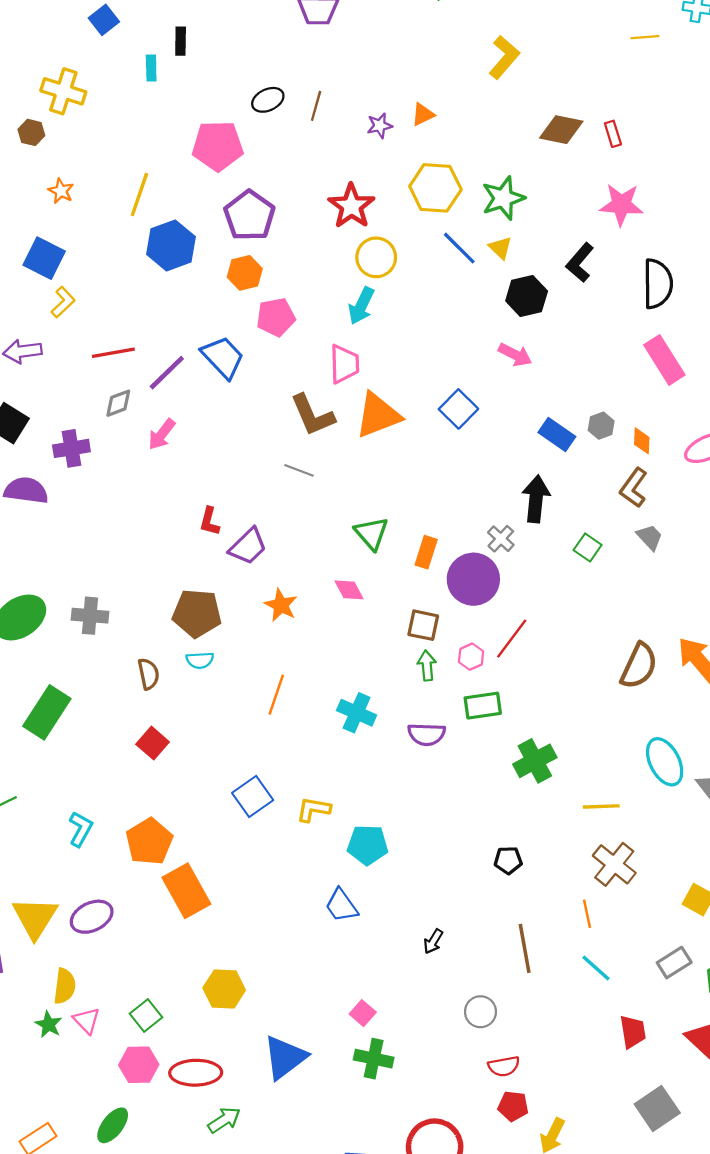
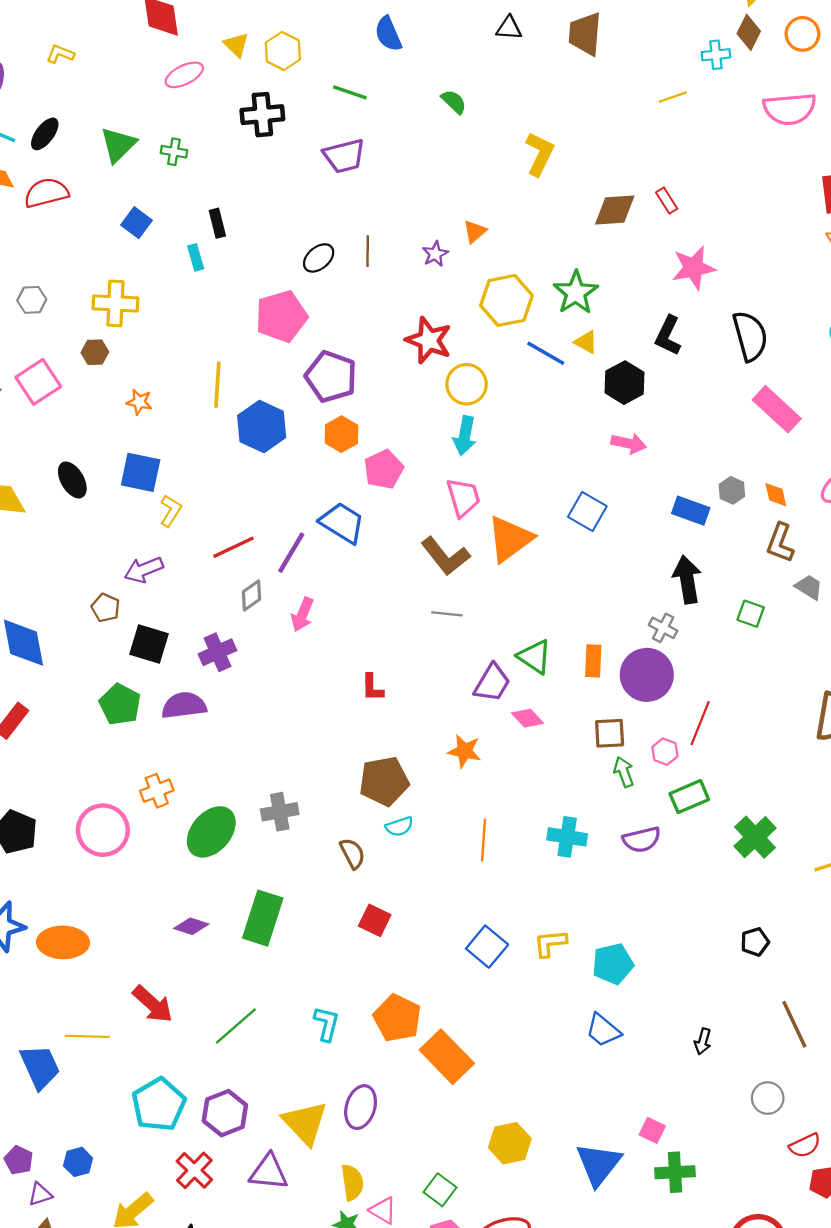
purple trapezoid: (248, 546) -> (492, 683), moved
purple ellipse: (92, 917) -> (361, 1107), turned -33
blue triangle: (285, 1057) -> (599, 1164), moved

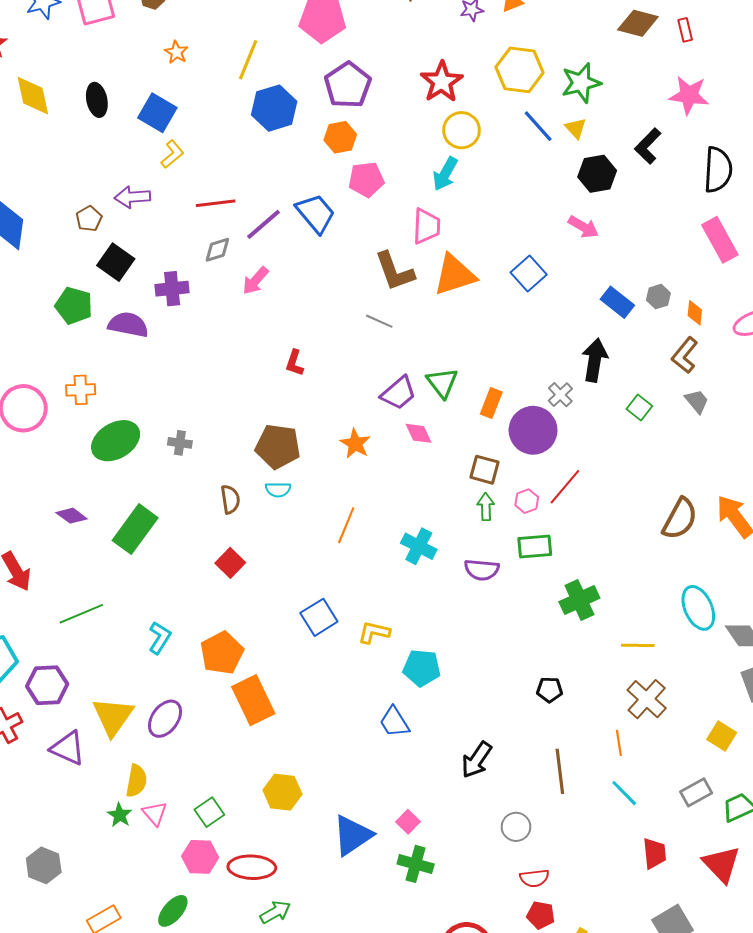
green pentagon: (120, 704) -> (74, 306), turned -30
gray cross: (280, 812) -> (180, 443), size x0.7
black arrow: (703, 1041) -> (477, 760), size x1.6

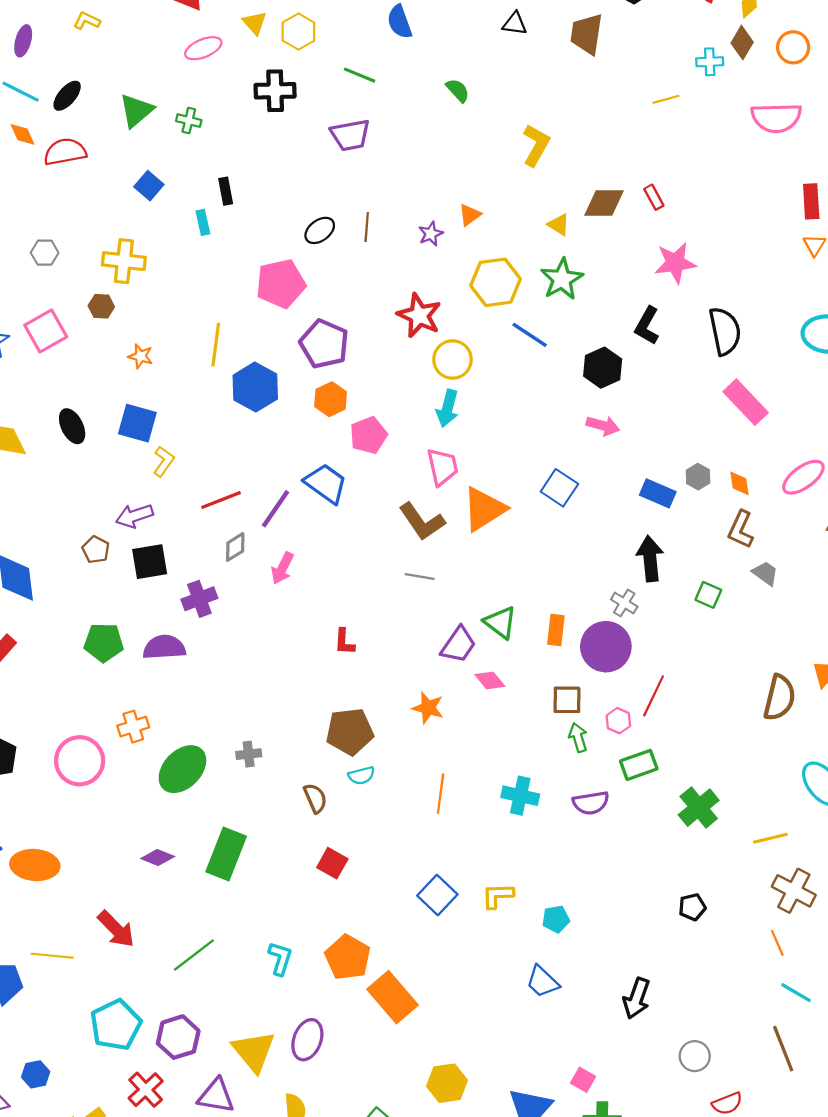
yellow triangle: (576, 128) -> (559, 225), moved
black square: (116, 262) -> (150, 562), moved, turned -30
cyan pentagon: (422, 668) -> (556, 919), size x0.7
brown line: (560, 771) -> (783, 1049), moved

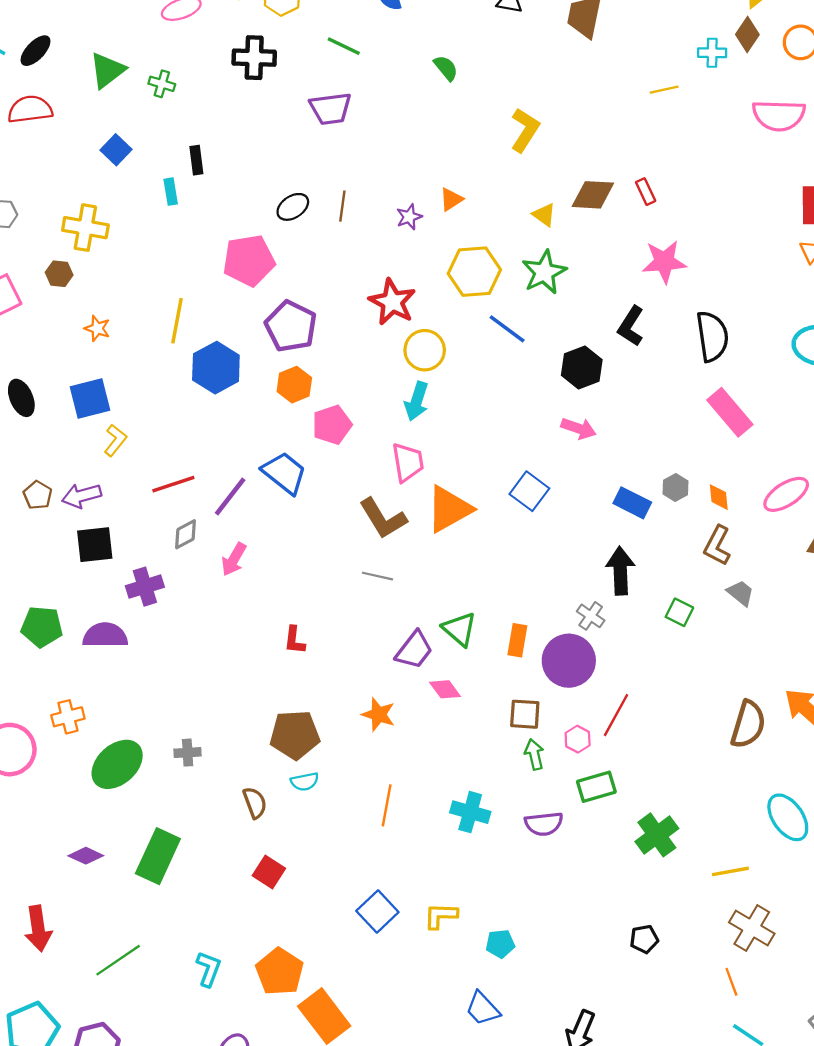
blue square: (137, 423) -> (90, 399), turned -33
brown pentagon: (96, 550) -> (38, 495), moved
red arrow: (116, 929) -> (38, 929), turned 33

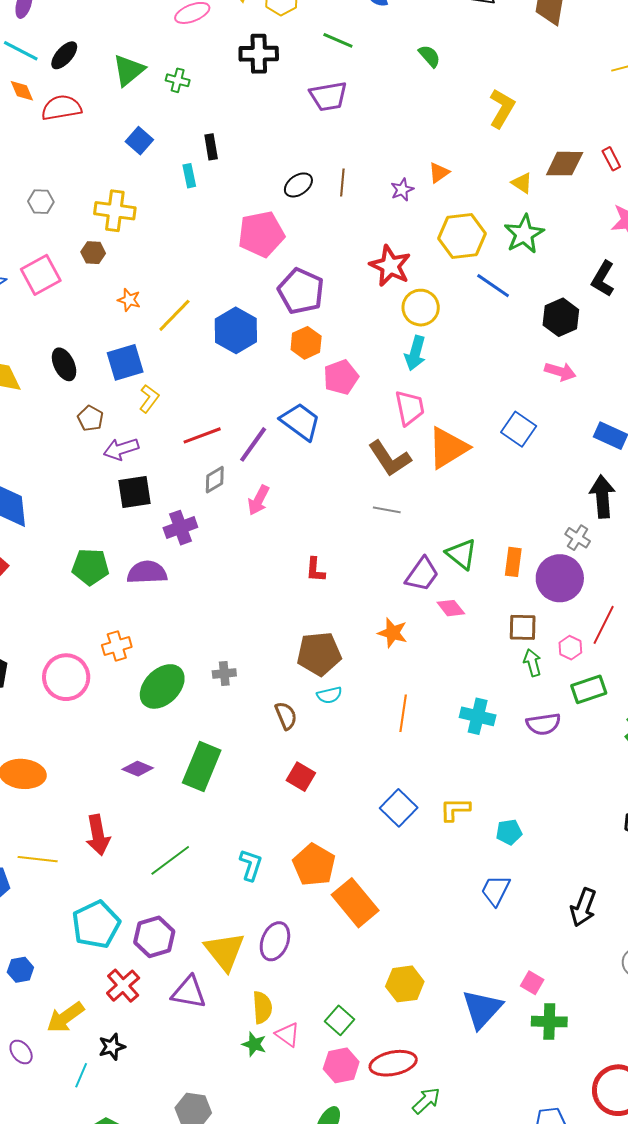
yellow line: (177, 321) -> (174, 315), moved, turned 36
brown pentagon: (38, 495) -> (90, 418), moved
blue trapezoid: (483, 1009) -> (496, 890), turned 72

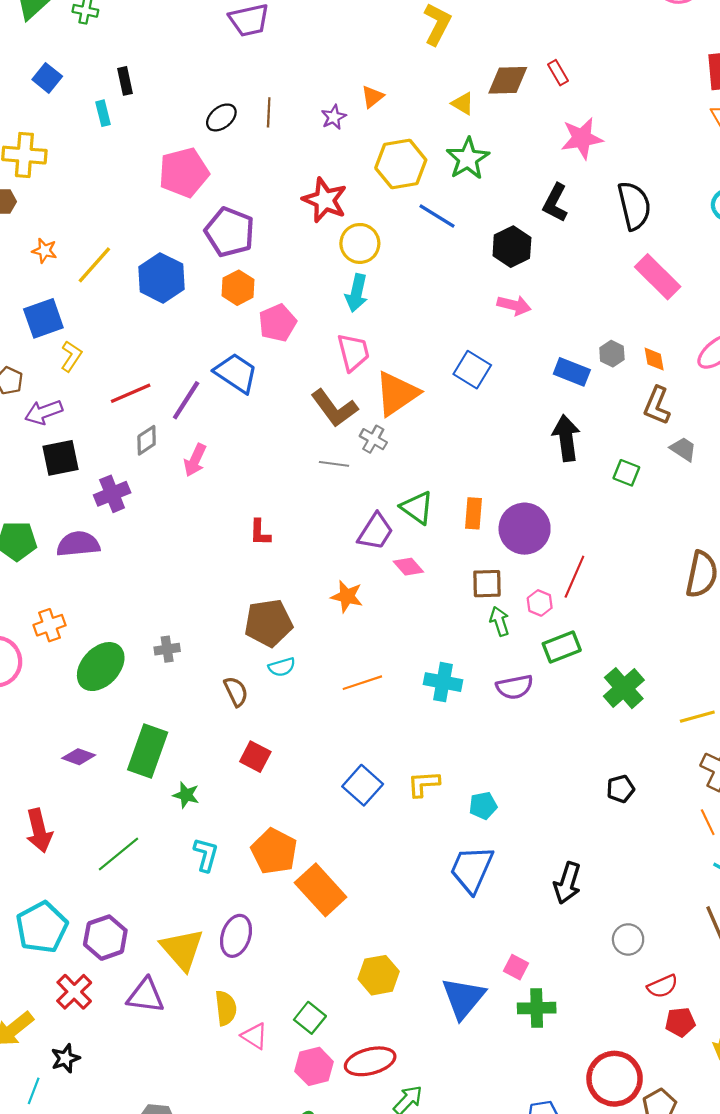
gray cross: (578, 538) -> (373, 439), moved
orange line: (403, 713) -> (362, 683), turned 66
blue trapezoid: (496, 890) -> (472, 869), size x1.4
green star: (254, 1044) -> (186, 795), moved

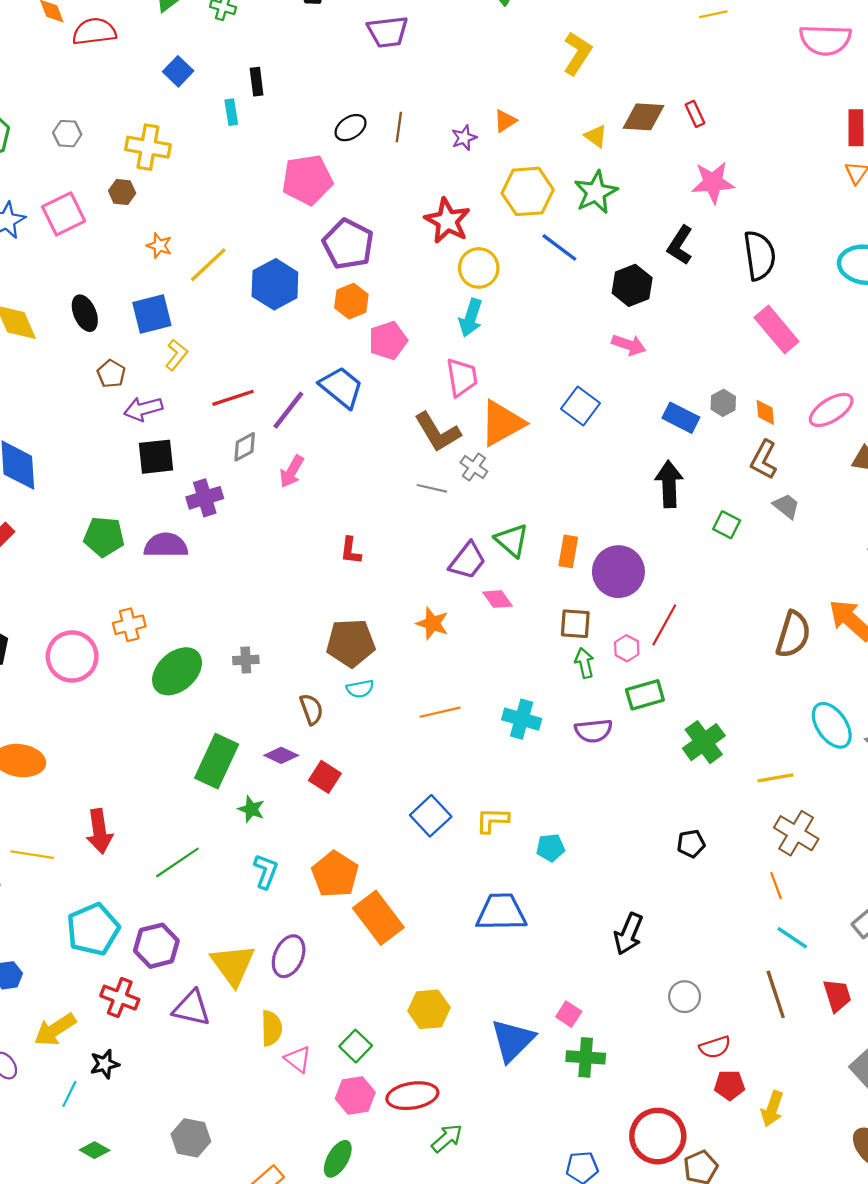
purple diamond: (79, 757) -> (281, 755), moved
blue trapezoid: (472, 869) -> (501, 912), moved, turned 60
red cross: (74, 992) -> (120, 998), turned -30

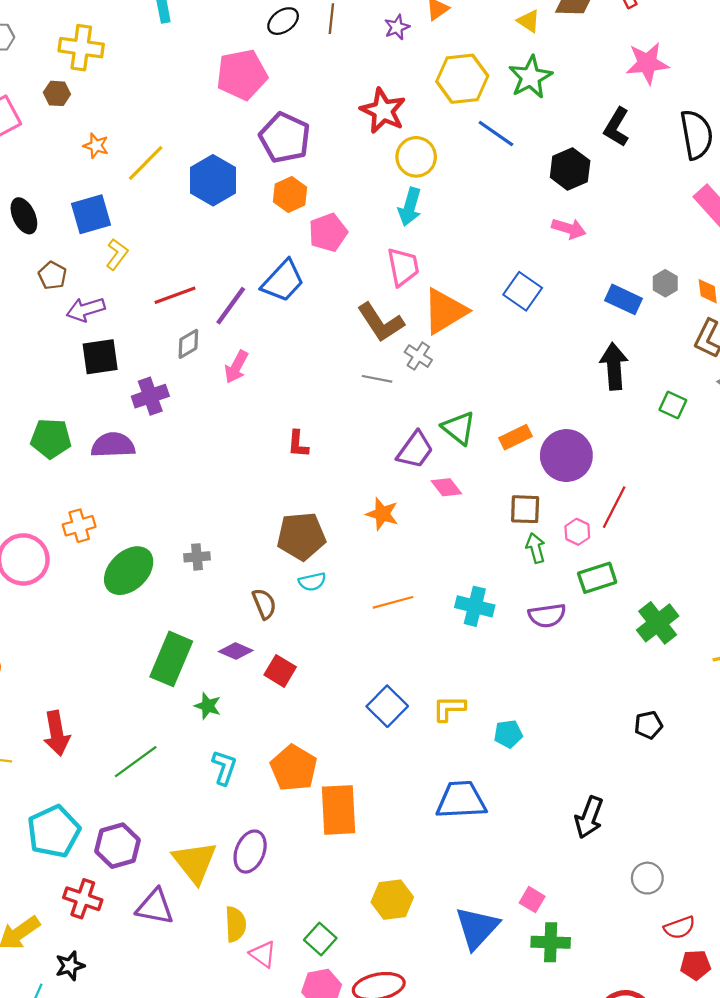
blue trapezoid: (341, 387) -> (283, 281), turned 96
orange rectangle: (568, 551) -> (516, 437), turned 56
orange rectangle: (378, 918) -> (339, 810), turned 36

